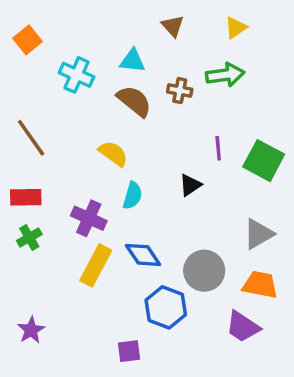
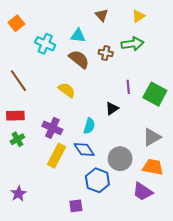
cyan semicircle: (133, 195) -> (89, 126), moved

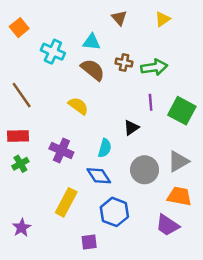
green arrow: (132, 44) -> (154, 67), moved
yellow rectangle: (56, 156) -> (66, 202), moved
gray circle: (120, 159) -> (145, 170), moved

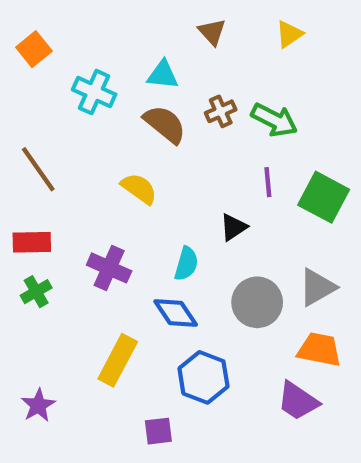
brown cross: (124, 63) -> (221, 111), turned -35
green arrow: (154, 67) -> (274, 120), turned 35

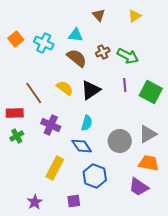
orange square: (34, 49) -> (16, 39), moved
brown line: (38, 169) -> (34, 93), moved
black triangle: (234, 227) -> (91, 90), moved, size x1.5
purple star: (38, 405) -> (35, 202), moved

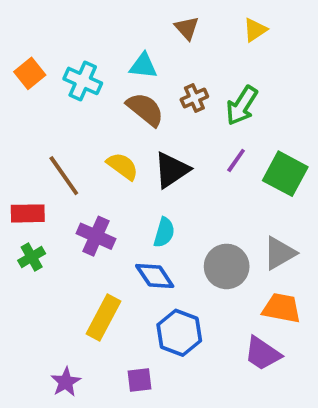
green arrow: (128, 56) -> (242, 106), turned 95
purple line: (125, 85) -> (236, 160), turned 40

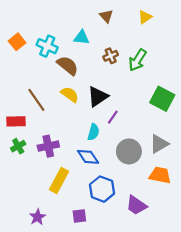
brown semicircle: (145, 109) -> (68, 65), moved
purple line: (236, 160) -> (113, 117), moved
purple cross: (96, 236) -> (48, 146), moved, turned -36
purple trapezoid: (263, 354) -> (136, 205), moved

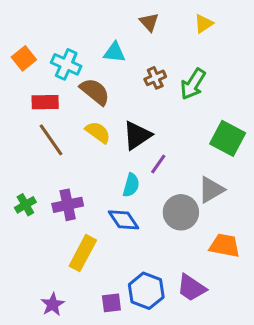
red rectangle: (16, 121) -> (45, 102), moved
gray triangle: (159, 144) -> (211, 190), moved
blue hexagon: (102, 189) -> (146, 291), moved

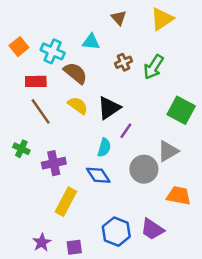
yellow triangle: (204, 24) -> (162, 19), size x1.5
green cross: (25, 205) -> (21, 149), moved, turned -35
purple square: (111, 303) -> (74, 247), moved

